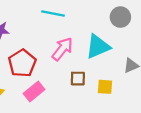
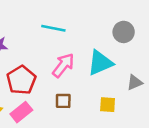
brown square: (78, 79) -> (63, 101), moved
pink rectangle: (34, 92) -> (21, 112), moved

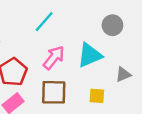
cyan line: (53, 28) -> (44, 22), turned -60
brown square: (63, 101) -> (54, 92), size x1.6

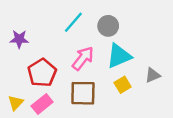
gray circle: (112, 25) -> (108, 26), moved
yellow square: (97, 96) -> (123, 85), moved, turned -35

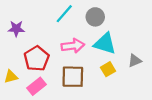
cyan triangle: (119, 56) -> (105, 44), turned 40
pink arrow: (83, 58) -> (73, 46), turned 45
yellow triangle: (16, 103) -> (11, 77), moved, turned 32

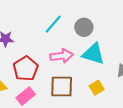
yellow square: (108, 69) -> (97, 88), moved

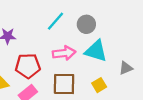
red pentagon: (26, 69) -> (28, 66), turned 30

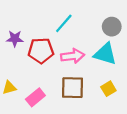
gray circle: (86, 24) -> (112, 27), moved
red pentagon: (28, 66) -> (41, 51), moved

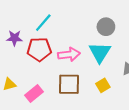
cyan line: (64, 23) -> (43, 23), moved
cyan triangle: (105, 54) -> (100, 52), turned 45

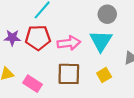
purple star: (15, 38) -> (12, 38), moved
pink rectangle: (34, 94) -> (33, 84), turned 72

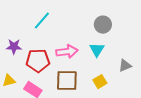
red pentagon: (38, 38) -> (38, 61), moved
cyan triangle: (101, 41) -> (97, 50), size x0.7

